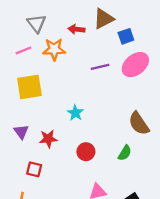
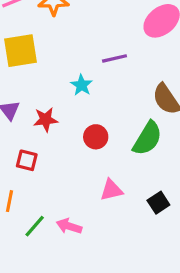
purple line: (100, 67) -> (115, 58), moved
green semicircle: (125, 153) -> (147, 138), size x1.6

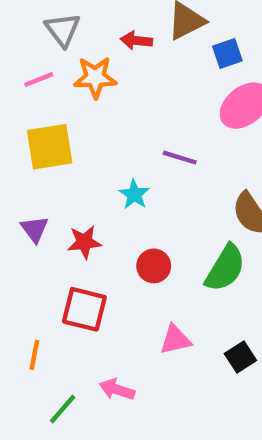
purple line: (115, 58) -> (180, 158), turned 30
red square: (27, 160) -> (84, 309), moved, size x1.5
green line: (35, 226) -> (63, 409), moved

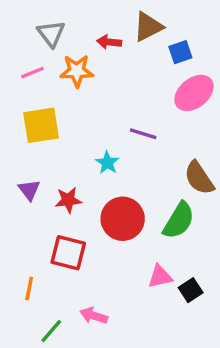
red circle: (154, 266) -> (123, 219), size x1.6
pink triangle: (175, 340) -> (160, 277), moved

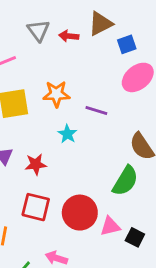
gray triangle: (51, 34) -> (38, 31), moved
orange star: (77, 71) -> (56, 94), moved
red circle: (123, 219) -> (80, 213), moved
black square: (191, 290) -> (135, 237), turned -30

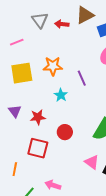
purple line: (96, 111) -> (82, 78), turned 49
red circle: (80, 213) -> (65, 132), moved, size x0.6
pink triangle: (110, 226) -> (92, 162), turned 49

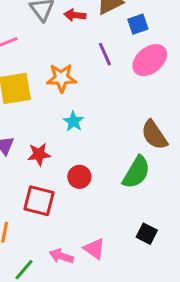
purple line: (82, 78) -> (105, 54), moved
pink triangle: (92, 162) -> (94, 249), moved

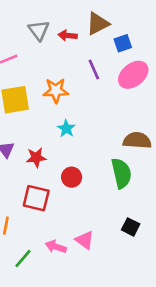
brown semicircle: (154, 135) -> (137, 140), turned 128
green semicircle: (136, 172) -> (121, 173), turned -44

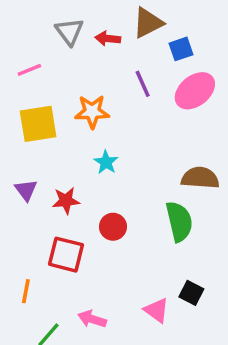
pink triangle: (85, 240) -> (157, 310), moved

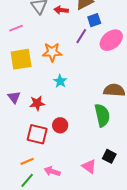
blue square: (181, 49) -> (94, 20), moved
purple line: (143, 84) -> (81, 36), turned 56
red circle: (113, 227) -> (60, 125), moved
orange line: (26, 291) -> (27, 161), moved, turned 56

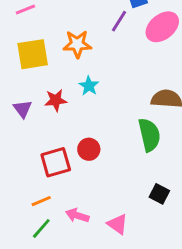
red star: (37, 103) -> (56, 100), moved
red square: (37, 134) -> (56, 162), turned -30
pink triangle: (89, 166) -> (118, 224), moved

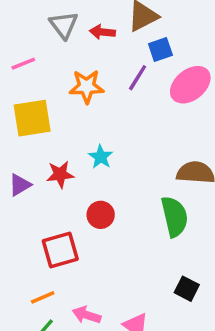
orange star: (77, 44) -> (87, 86), moved
purple triangle: (23, 109) -> (20, 185), turned 36
red circle: (89, 149) -> (101, 215), moved

